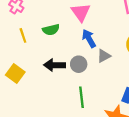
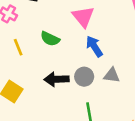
green semicircle: (51, 30) -> (50, 39), turned 42
gray triangle: (104, 56) -> (112, 75), moved, turned 40

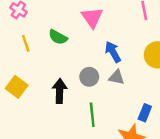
blue arrow: (94, 46) -> (113, 52), moved
black arrow: (56, 79) -> (60, 91), moved, turned 90

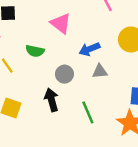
blue arrow: (113, 52) -> (89, 49), turned -66
gray circle: (89, 77) -> (64, 74), moved

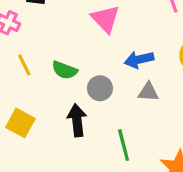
green semicircle: (35, 51) -> (65, 70), moved

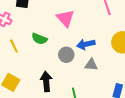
green semicircle: (65, 70) -> (39, 39), moved
gray circle: (100, 88) -> (66, 55), moved

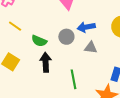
green semicircle: (39, 39) -> (39, 41), moved
yellow line: (14, 46) -> (15, 26), turned -32

